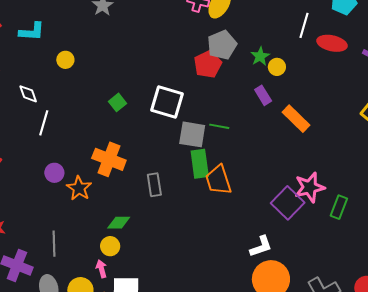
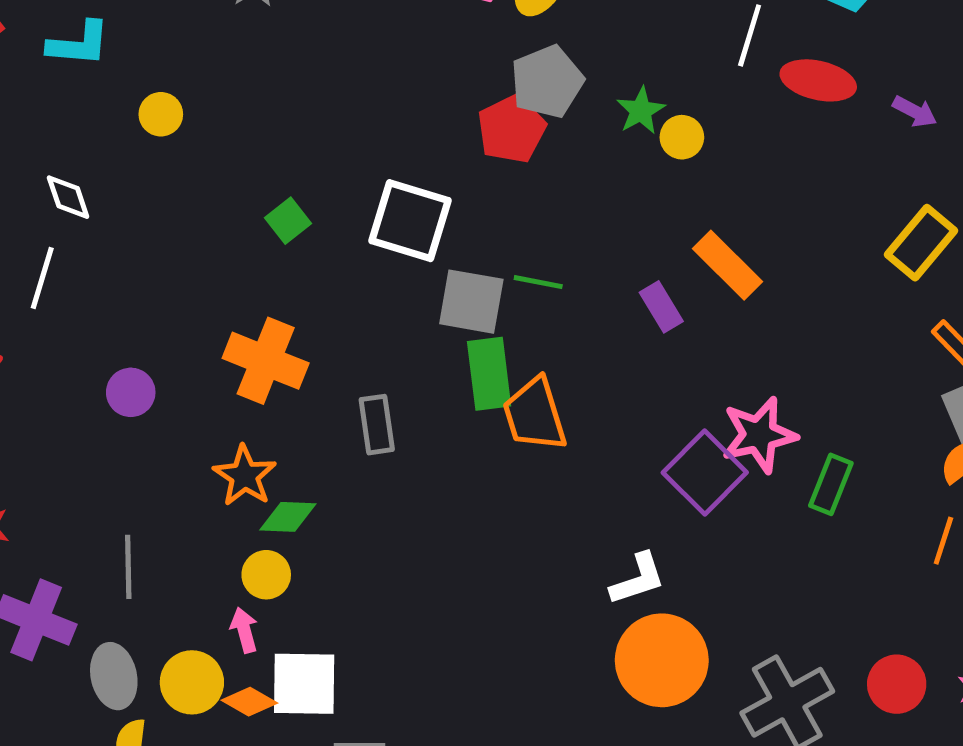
purple rectangle: (263, 95) -> (661, 307), moved
white line: (44, 123) -> (42, 278), moved
orange star: (79, 188) -> (245, 476), moved

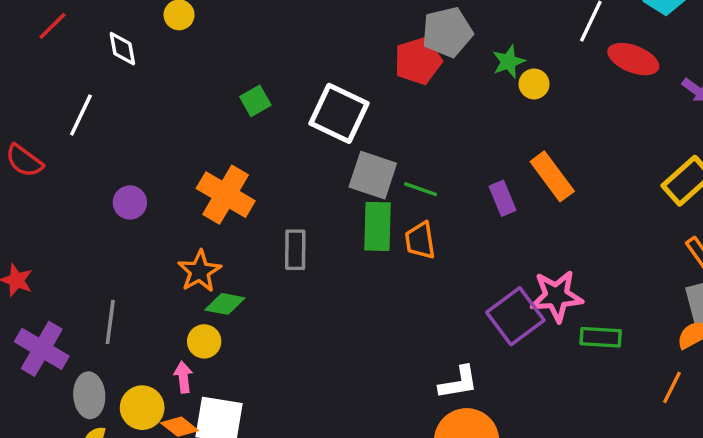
white diamond: (68, 197) -> (122, 49), moved
green line: (538, 282) -> (421, 189), moved
orange trapezoid: (535, 415) -> (420, 240), moved, size x0.7
green rectangle: (831, 484) -> (601, 337), turned 63

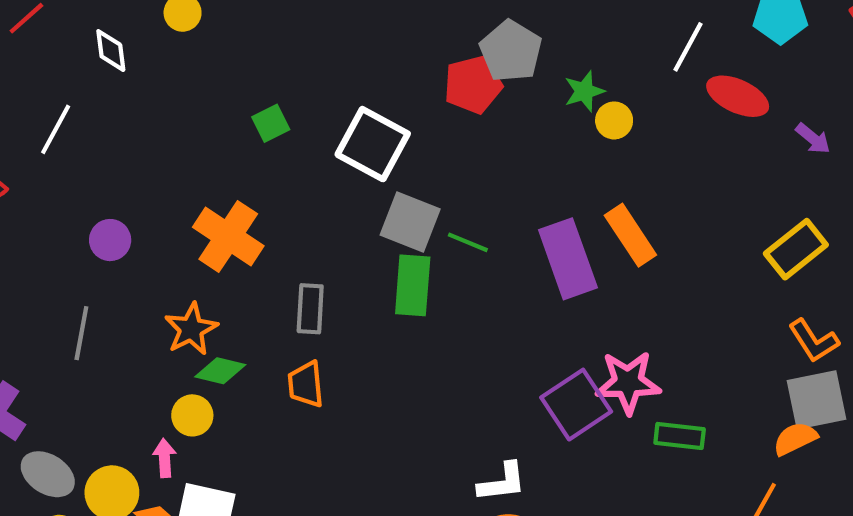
gray pentagon: (447, 32) -> (511, 51), turned -30
purple rectangle: (502, 198) -> (568, 259), size x1.8
orange trapezoid: (420, 240) -> (306, 384), moved
gray line: (110, 322) -> (81, 333), moved
gray ellipse: (89, 395) -> (48, 474), turned -57

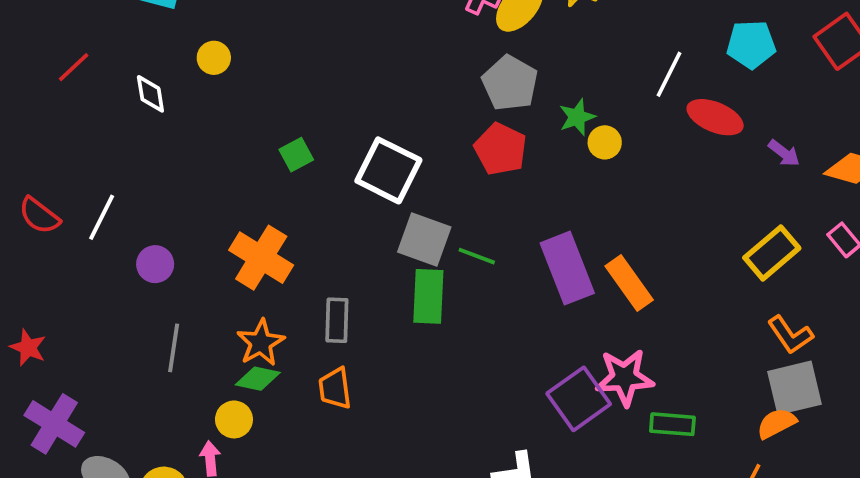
red pentagon: (473, 85) -> (501, 149), moved, turned -30
white line: (56, 129) -> (102, 217), moved
orange rectangle: (630, 235) -> (629, 283), moved
orange star: (191, 329) -> (261, 343), moved
gray line: (81, 333) -> (174, 348), moved

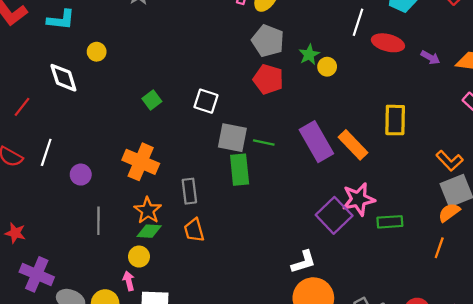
red line: (74, 67) -> (22, 107), moved
white diamond: (150, 94) -> (63, 78), size x1.4
white square: (388, 170) -> (206, 101), size x0.7
yellow rectangle: (772, 253) -> (395, 120), moved, turned -40

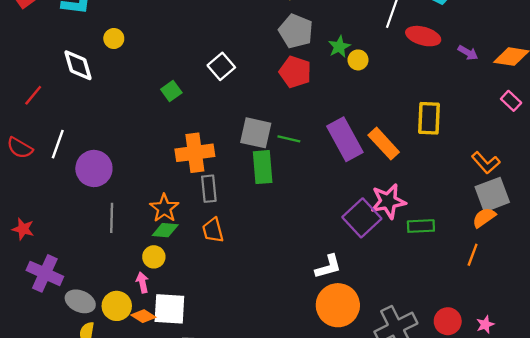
white square: (206, 101) -> (221, 66), moved, turned 30
orange cross: (141, 162) -> (195, 153), moved, turned -32
purple circle: (81, 175) -> (94, 168), size x1.6

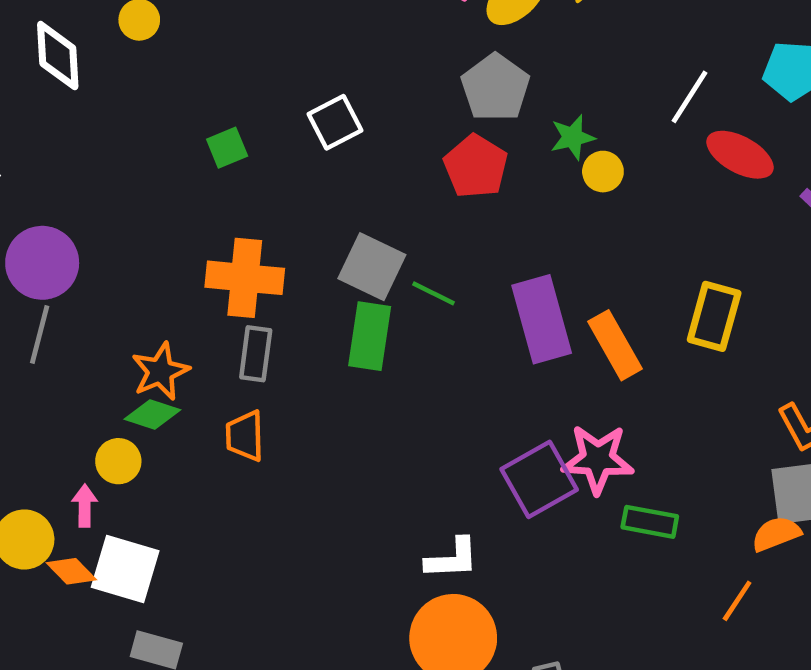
gray line: (112, 218) -> (40, 335), moved

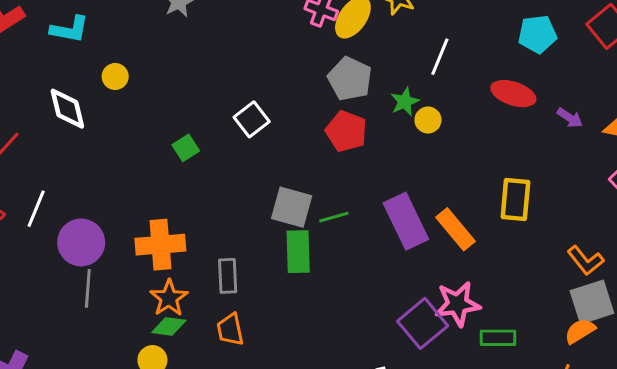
white line: (689, 97) -> (440, 57), moved
orange cross: (245, 278) -> (160, 245), moved
green line: (433, 293) -> (334, 217), turned -32

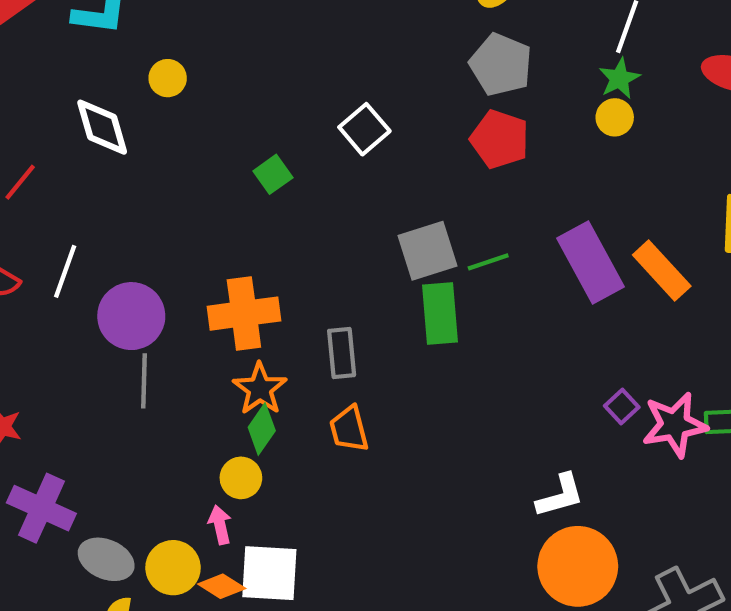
green star: (405, 102) -> (619, 79), moved
gray square: (292, 207) -> (427, 251), turned -30
pink star: (458, 304) -> (675, 425), moved
purple square: (423, 323) -> (622, 406), size x0.5
green diamond: (169, 326) -> (262, 429), turned -60

